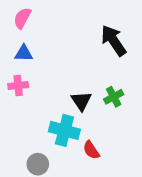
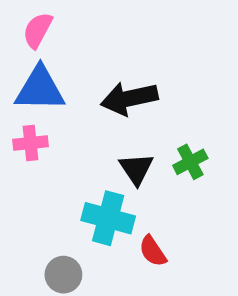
black arrow: (114, 41) -> (129, 98), moved, turned -68
blue triangle: (24, 53) -> (40, 89), size x1.6

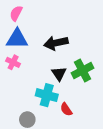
pink cross: (31, 143) -> (13, 62), turned 32
green cross: (190, 162) -> (83, 71), size x1.5

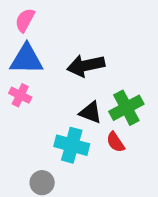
black triangle: (59, 74) -> (90, 112), turned -35
red semicircle: (66, 109) -> (115, 142), moved

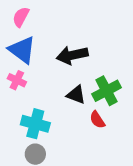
blue triangle: (26, 59) -> (22, 50), turned 36
cyan cross: (72, 145) -> (35, 124), moved

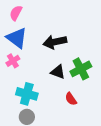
pink cross: (17, 80) -> (13, 61), turned 32
red semicircle: (97, 120) -> (71, 99), moved

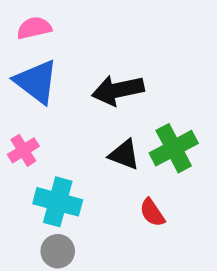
pink semicircle: (16, 13) -> (34, 28), turned 49
pink cross: (13, 61) -> (23, 150), moved

